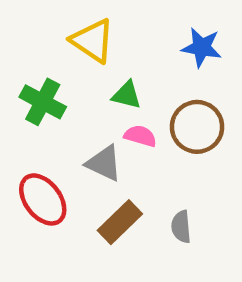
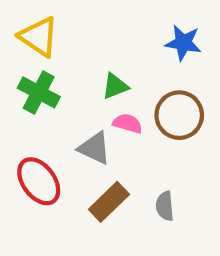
yellow triangle: (93, 41) -> (39, 37), moved
green triangle: (127, 95) -> (115, 86), turned -36

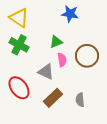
blue star: (183, 43) -> (70, 14), moved
pink semicircle: (128, 123) -> (62, 60), turned 64

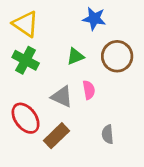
brown circle: (87, 56) -> (117, 56), moved
pink semicircle: (62, 60) -> (89, 90), moved
brown rectangle: (53, 98) -> (57, 136), moved

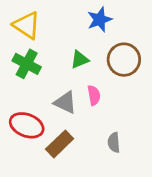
blue star: (94, 19) -> (100, 20), turned -30
red ellipse: (26, 118) -> (27, 125), turned -32

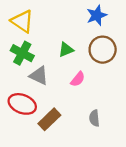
blue star: (100, 20) -> (97, 15), moved
pink semicircle: (94, 95) -> (78, 79), turned 49
gray triangle: (65, 102) -> (39, 76), moved

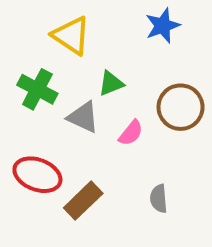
yellow triangle: (22, 21) -> (71, 36), moved
brown circle: (103, 50) -> (181, 107), moved
gray triangle: (39, 76) -> (83, 117), moved

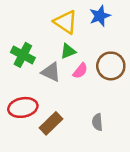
yellow triangle: (71, 36) -> (66, 22), moved
pink semicircle: (131, 133) -> (80, 71), moved
red ellipse: (37, 175) -> (23, 107), turned -32

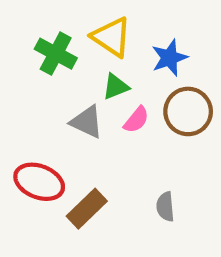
blue star: (100, 16) -> (169, 58), moved
green cross: (23, 55) -> (56, 54), moved
red ellipse: (23, 107) -> (39, 182), turned 32

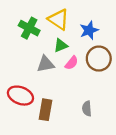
gray triangle: (87, 122) -> (45, 64), turned -36
brown rectangle: (87, 209) -> (45, 110), turned -36

